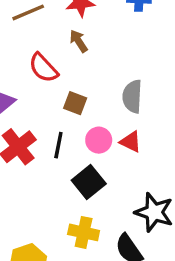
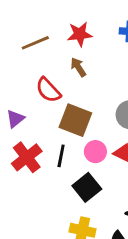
brown square: (75, 103) -> (75, 120), size x1.6

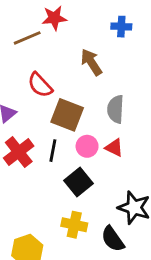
red star: (80, 34) -> (54, 18), moved
brown arrow: (78, 67) -> (91, 62), moved, size x1.4

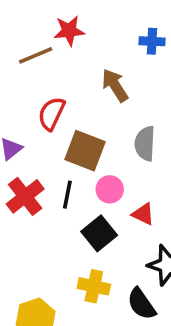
red semicircle: (40, 85) -> (52, 114), turned 68
red triangle: (114, 148) -> (143, 214), moved

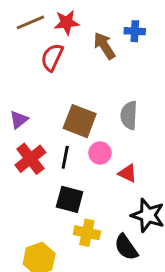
brown line: (36, 55) -> (30, 22), moved
brown arrow: (115, 85) -> (104, 46), moved
red semicircle: (52, 114) -> (52, 57), moved
black square: (99, 233) -> (70, 199), moved, turned -36

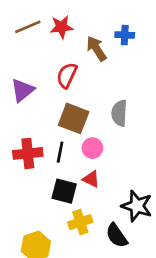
red semicircle: (52, 57) -> (67, 75), moved
purple triangle: (19, 120) -> (22, 90), moved, size x1.4
red cross: (30, 159) -> (28, 153), turned 32
red triangle: (128, 173) -> (91, 179), moved
yellow cross: (87, 233) -> (80, 222), turned -30

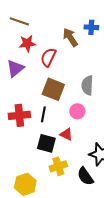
brown line: (28, 27) -> (19, 21), turned 42
red star: (61, 27) -> (27, 43), moved
pink circle: (92, 148) -> (77, 111), moved

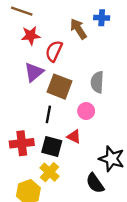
purple triangle: (15, 68) -> (34, 72), moved
red cross: (19, 115) -> (22, 143), moved
yellow cross: (58, 166) -> (49, 172), moved, turned -30

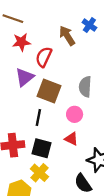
blue cross: (102, 18) -> (89, 25), turned 32
red triangle: (74, 137) -> (71, 139), moved

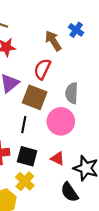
red semicircle: (44, 57) -> (42, 69), moved
pink circle: (75, 114) -> (61, 121), size x1.6
red triangle: (71, 139) -> (58, 158), moved

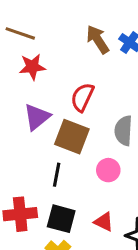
brown arrow: (53, 41) -> (98, 39), moved
pink circle: (61, 121) -> (108, 170), size x0.6

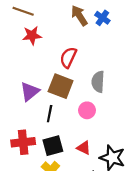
purple triangle: (37, 117) -> (30, 92), moved
black square: (61, 219) -> (53, 146), turned -30

